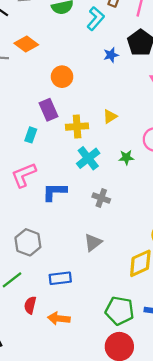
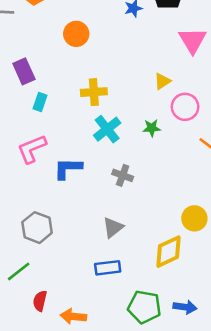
purple rectangle: (48, 110) -> (24, 71), moved
yellow triangle: (110, 117) -> (162, 81), moved
blue rectangle: (60, 278) -> (108, 268), moved

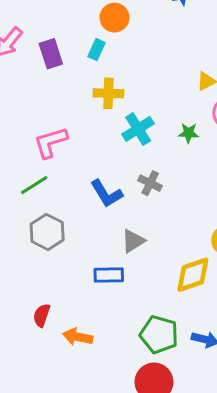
yellow cross: (94, 92) -> (108, 93), moved
cyan rectangle: (40, 102) -> (96, 50), moved
blue L-shape: (68, 168) -> (107, 194), moved, turned -128
blue rectangle: (108, 268) -> (109, 275), moved
green line: (19, 271) -> (34, 185), moved

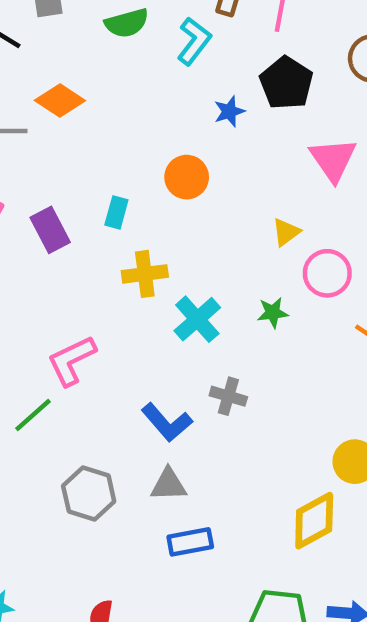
orange circle: (114, 18) -> (187, 177), moved
green line: (34, 185) -> (33, 415), moved
gray triangle: (133, 241) -> (169, 485), moved, turned 40

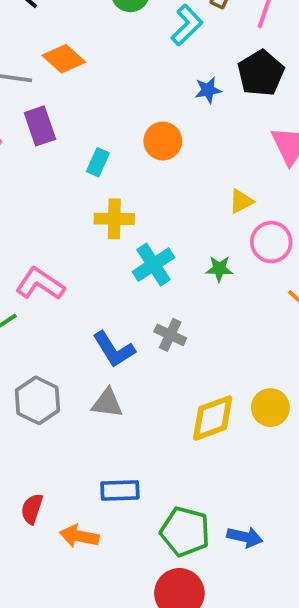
purple rectangle: (50, 230) -> (40, 126), moved
pink L-shape: (72, 361) -> (40, 284), turned 51
yellow diamond: (314, 521) -> (213, 418), moved
blue rectangle: (190, 542) -> (120, 490), moved

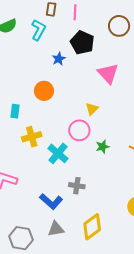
pink circle: (271, 242) -> (79, 130), moved
green star: (219, 269) -> (103, 147), moved
yellow diamond: (213, 418) -> (92, 227), moved

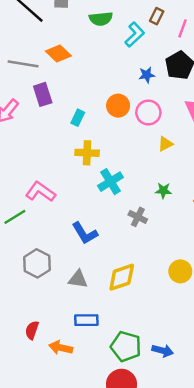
pink circle: (79, 130) -> (148, 112), moved
gray cross: (77, 186) -> (138, 217), moved
gray triangle: (56, 229) -> (78, 279), moved

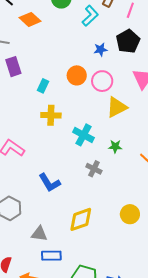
orange diamond: (58, 53) -> (30, 19), moved
yellow triangle: (165, 144) -> (117, 107), size x1.6
cyan cross: (110, 182) -> (83, 135), moved, turned -30
gray triangle: (78, 279) -> (39, 234), moved

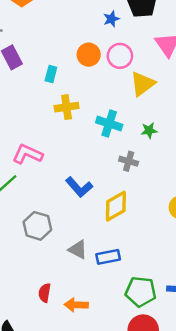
yellow diamond: (81, 219) -> (116, 206), moved
gray triangle: (39, 234) -> (78, 250), turned 30
blue rectangle: (51, 256) -> (108, 257), moved

